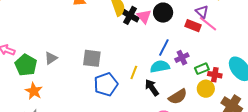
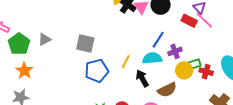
yellow circle: (206, 89) -> (184, 70), moved

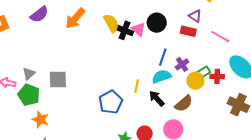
pink line: (204, 20) -> (220, 37), moved
gray triangle: (45, 39) -> (29, 74), moved
gray square: (85, 43) -> (58, 79), moved

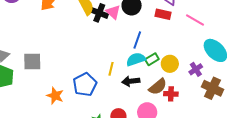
purple cross: (182, 64) -> (196, 69), moved
green rectangle: (203, 72) -> (152, 59), moved
red cross: (217, 76) -> (171, 94), moved
black arrow: (157, 98) -> (131, 81), turned -54
orange star: (40, 119) -> (55, 96), moved

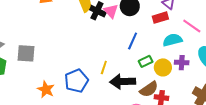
red rectangle: (163, 14) -> (160, 18), turned -35
cyan semicircle: (136, 59) -> (173, 40), moved
purple cross: (196, 69) -> (182, 63), moved, turned 32
black arrow: (131, 81) -> (123, 82), size x1.4

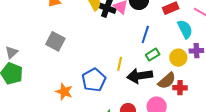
cyan semicircle: (173, 40) -> (185, 29), turned 84
gray square: (26, 53) -> (55, 41), moved, turned 30
green rectangle: (146, 61) -> (153, 55), moved

